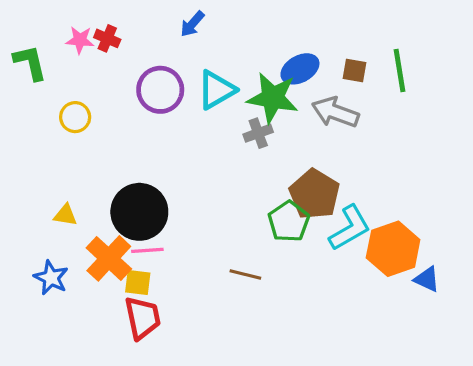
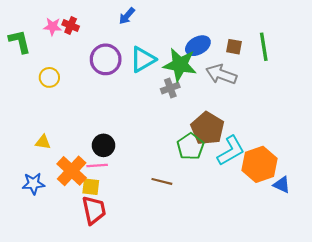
black circle: (139, 212) -> (103, 145), moved, size x0.6
blue star: (51, 278) -> (33, 184), turned -30

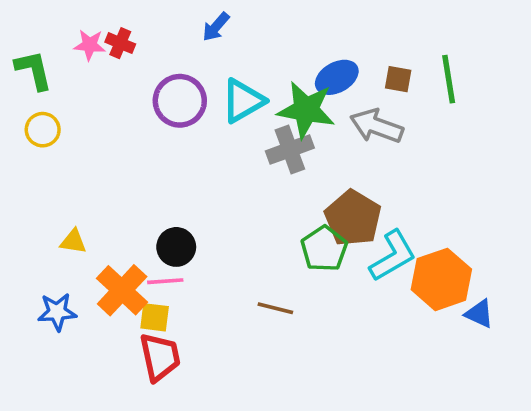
yellow circle: (49, 77) -> (43, 130), moved
gray cross: (170, 88) -> (290, 149), size x1.4

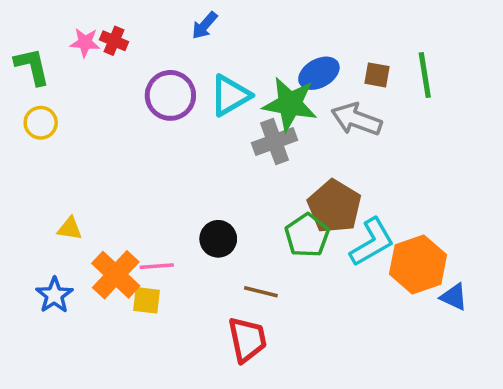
black circle: (176, 247) -> (218, 239), moved
blue star: (57, 312) -> (54, 295), turned -30
red trapezoid: (160, 357) -> (247, 340), moved

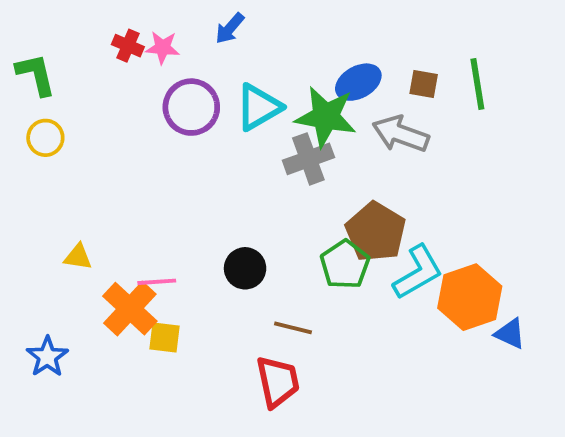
pink star: (85, 42) -> (163, 48), moved
pink line: (157, 266) -> (157, 282), moved
blue star: (54, 295) -> (47, 357), moved

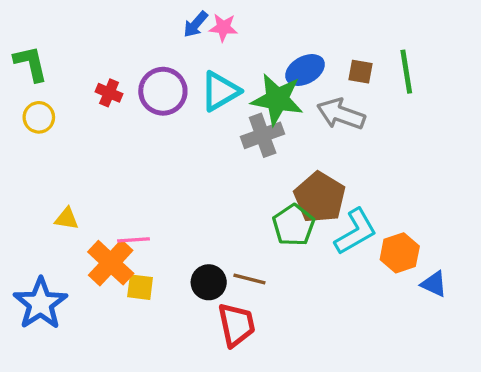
red cross: (128, 46) -> (109, 93), moved
pink star: (163, 48) -> (223, 28), moved
black circle: (245, 268) -> (209, 282), moved
orange hexagon: (470, 297) -> (400, 253), size x0.7
blue star: (47, 357) -> (40, 304), size x1.5

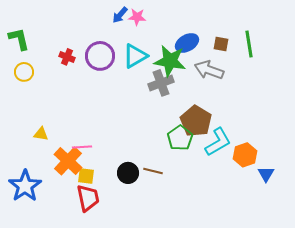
blue triangle: (434, 284) -> (266, 174), turned 36
red trapezoid: (236, 325) -> (88, 198), moved

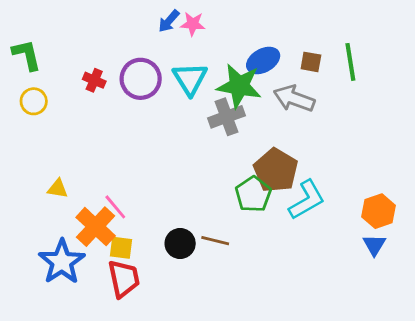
cyan triangle: (135, 56) -> (190, 79), turned -32
pink line: (82, 147) -> (115, 207), turned 54
orange hexagon: (245, 155) -> (379, 211), moved
blue star: (25, 186) -> (62, 262), moved

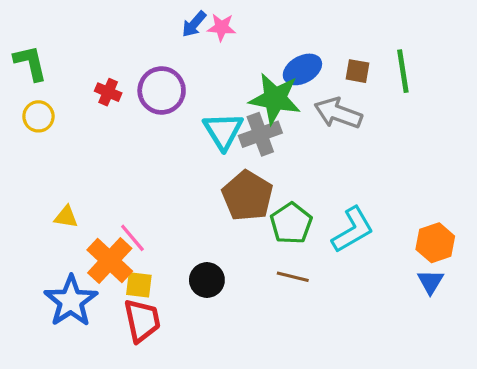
cyan triangle: (190, 79) -> (223, 131), moved
brown pentagon: (276, 170) -> (247, 196), moved
brown line: (215, 241) -> (293, 277), moved

